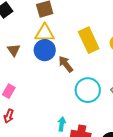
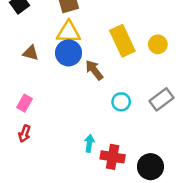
brown triangle: (14, 50) -> (31, 53), turned -40
cyan circle: (88, 90) -> (121, 102), size x0.6

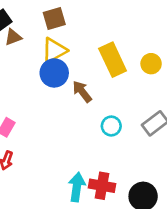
yellow triangle: (69, 32) -> (54, 50), turned -30
brown triangle: (31, 53) -> (13, 37), moved, turned -35
cyan arrow: (89, 143) -> (77, 187), moved, size x1.5

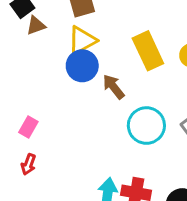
cyan circle: (111, 126) -> (146, 126), size x1.6

